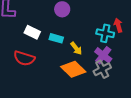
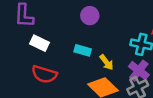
white rectangle: (32, 32) -> (40, 43), moved

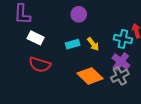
cyan rectangle: (83, 50) -> (73, 44), turned -32
yellow arrow: (107, 62) -> (93, 44), moved

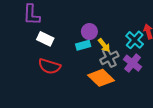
purple circle: (79, 14) -> (89, 32), moved
cyan cross: (123, 39) -> (135, 40), turned 30
gray cross: (120, 76) -> (109, 58), moved

